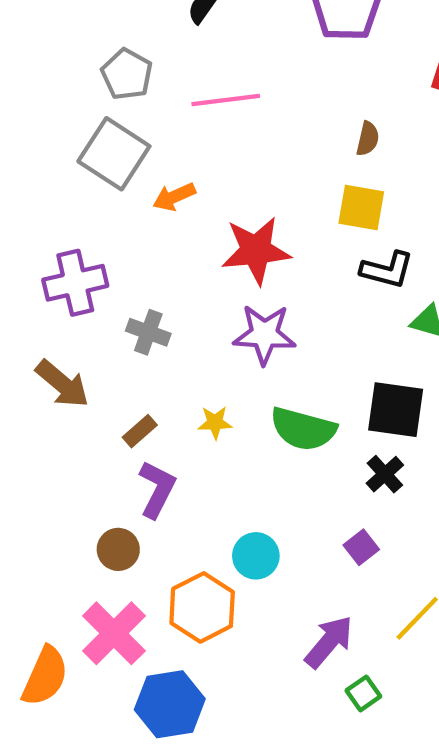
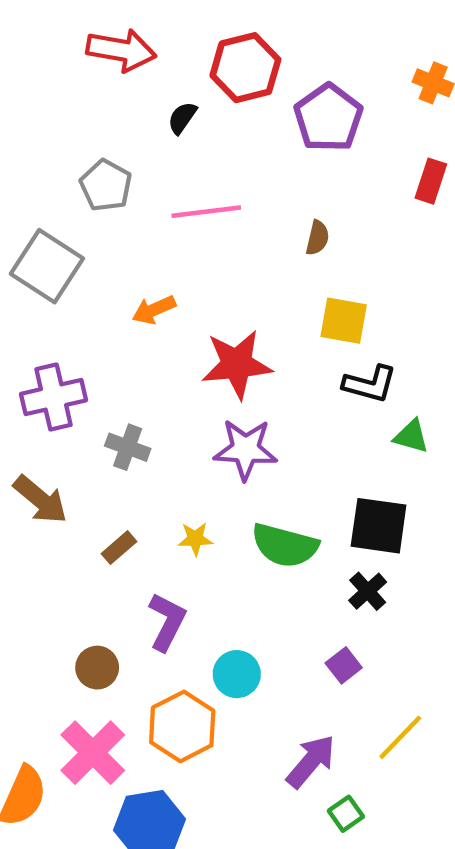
brown semicircle: (368, 139) -> (317, 238), moved
gray square: (114, 154) -> (47, 266), moved
purple L-shape: (157, 489) -> (167, 622), moved

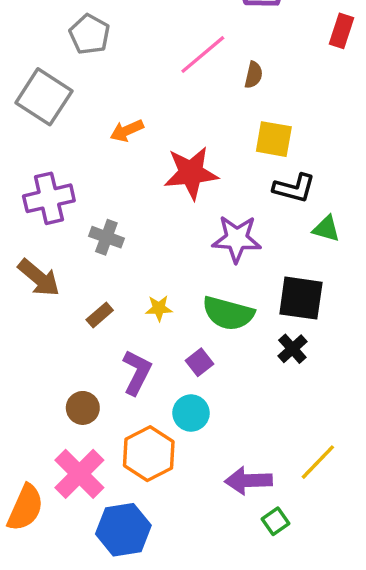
pink line: (206, 212) -> (203, 55), moved, turned -33
purple star: (245, 449) -> (237, 239), moved
purple square: (344, 665) -> (199, 362), moved
purple arrow: (311, 761) -> (248, 481), turned -132

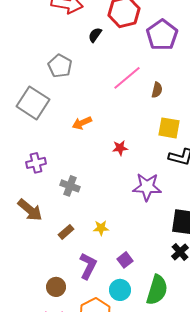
red star: (191, 173) -> (120, 148), size x0.5
purple cross: (49, 198) -> (36, 163), size x0.7
green semicircle: (228, 313) -> (157, 290), moved, turned -88

